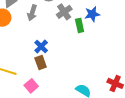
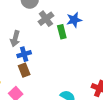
gray arrow: (32, 13) -> (15, 39), moved
blue cross: (41, 47) -> (24, 54), turned 32

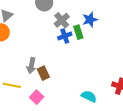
gray arrow: (15, 39) -> (31, 66), moved
blue cross: (24, 54) -> (65, 36), moved

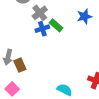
blue star: (90, 20) -> (84, 16), moved
green rectangle: (78, 32) -> (56, 25), turned -32

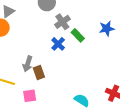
blue cross: (42, 29) -> (58, 44), moved, turned -32
pink square: (12, 89) -> (30, 96), turned 32

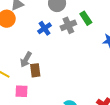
green rectangle: (78, 35) -> (86, 18), moved
blue cross: (58, 44) -> (45, 28), moved

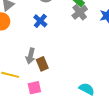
gray cross: (68, 25) -> (80, 12), moved

